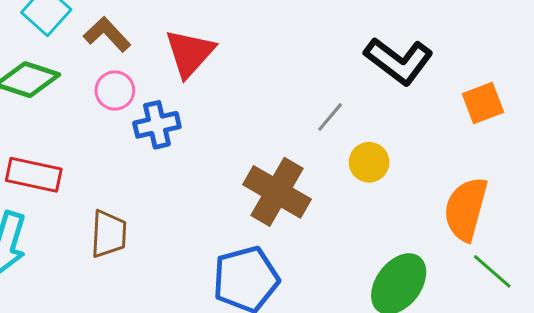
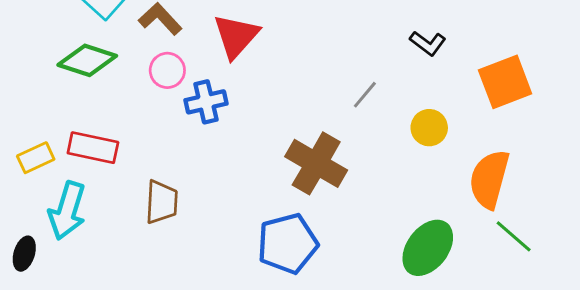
black L-shape: (399, 61) -> (428, 43), size x0.6
orange square: (483, 103) -> (505, 82), size x1.4
yellow circle: (369, 162) -> (429, 128), moved

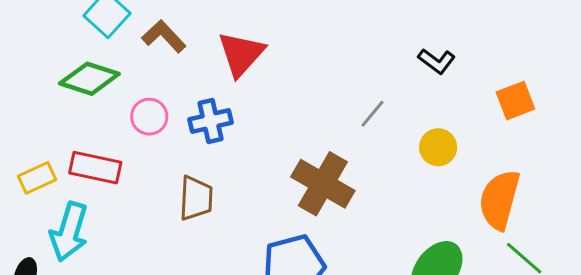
pink circle: (167, 70) -> (149, 117), moved
orange square: (505, 82) -> (515, 101), size x0.7
brown trapezoid: (162, 202) -> (196, 198), moved

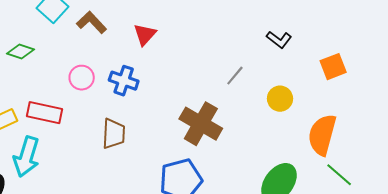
red triangle: (241, 54) -> (145, 34), size x0.7
green diamond: (89, 79) -> (20, 52), moved, size x0.7
blue cross: (211, 121) -> (124, 81), turned 32

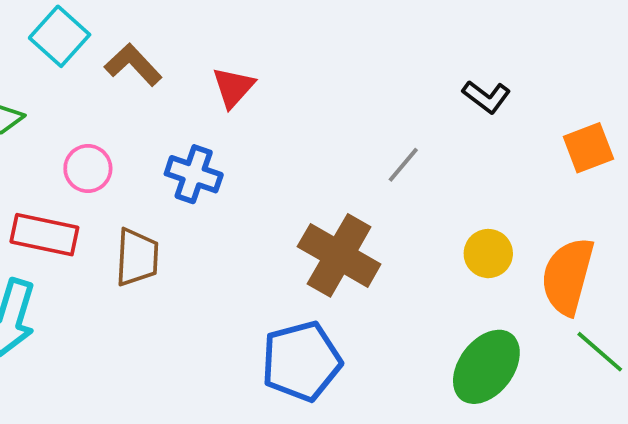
pink circle: (82, 78) -> (88, 169), moved
yellow circle: (280, 99) -> (488, 254), moved
brown trapezoid: (114, 134) -> (137, 257), moved

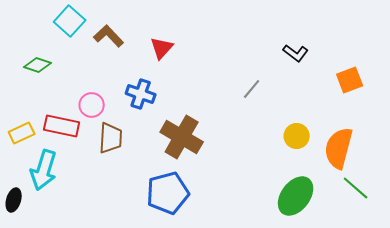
pink circle: (88, 169) -> (92, 105), moved
brown cross: (339, 255) -> (182, 137), moved
blue pentagon: (301, 361) -> (168, 193), moved

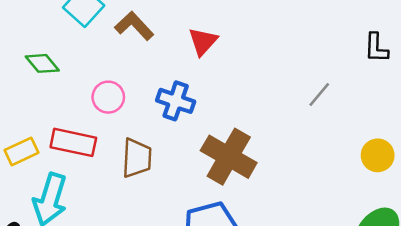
black L-shape: (296, 53) -> (376, 48), turned 55
green diamond: (38, 65) -> (42, 63), turned 32
pink circle: (92, 105) -> (108, 97), moved

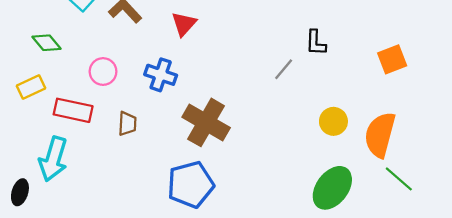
black L-shape: (376, 48) -> (316, 43), moved
yellow rectangle: (22, 151) -> (31, 87), moved
brown trapezoid: (137, 158) -> (127, 124), size x0.7

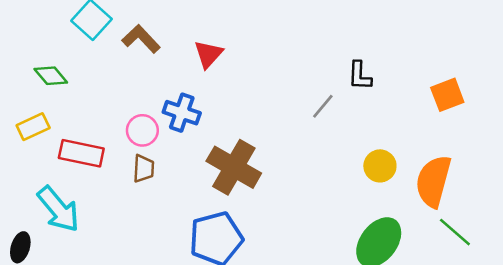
pink circle: (103, 72) -> (142, 130), moved
cyan arrow: (53, 159) -> (58, 209), turned -57

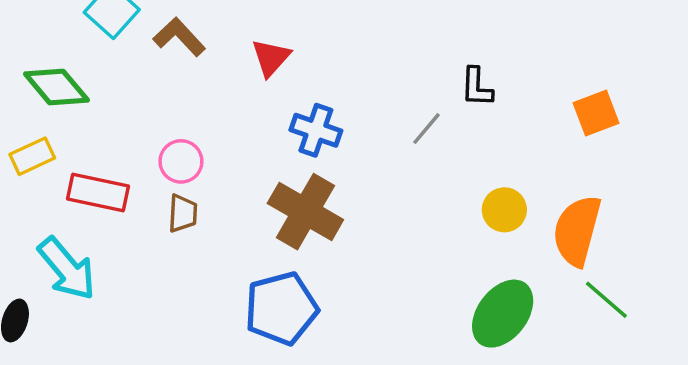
green diamond: (51, 76) -> (56, 87), size x1.4
blue cross: (182, 113) -> (316, 130), moved

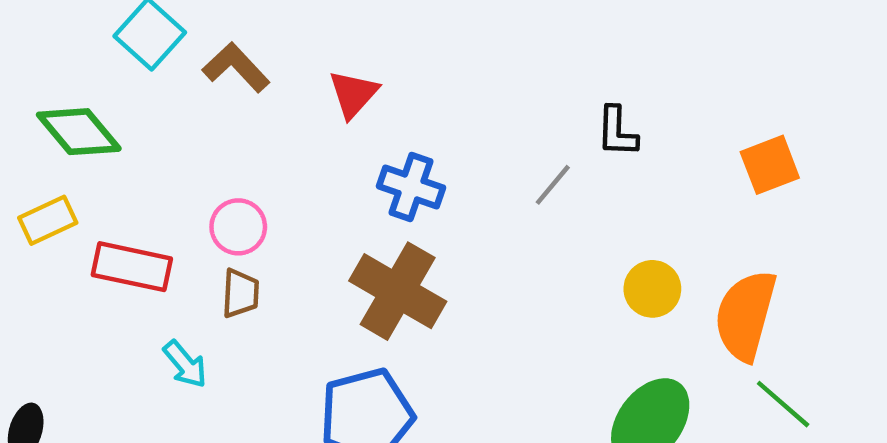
cyan arrow: (67, 269) -> (185, 364), moved, size x0.6

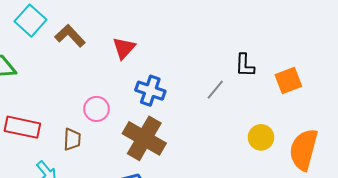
orange square: (770, 165) -> (288, 81), moved
pink circle: (238, 227) -> (96, 109), moved

